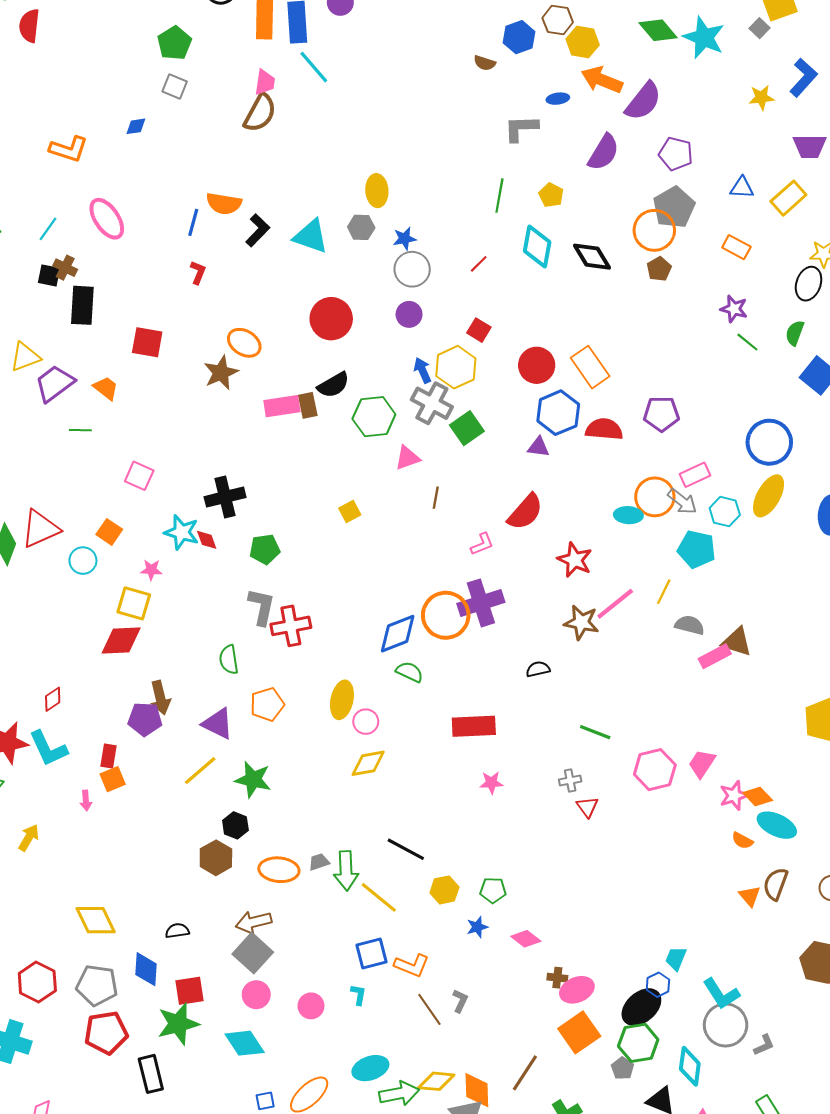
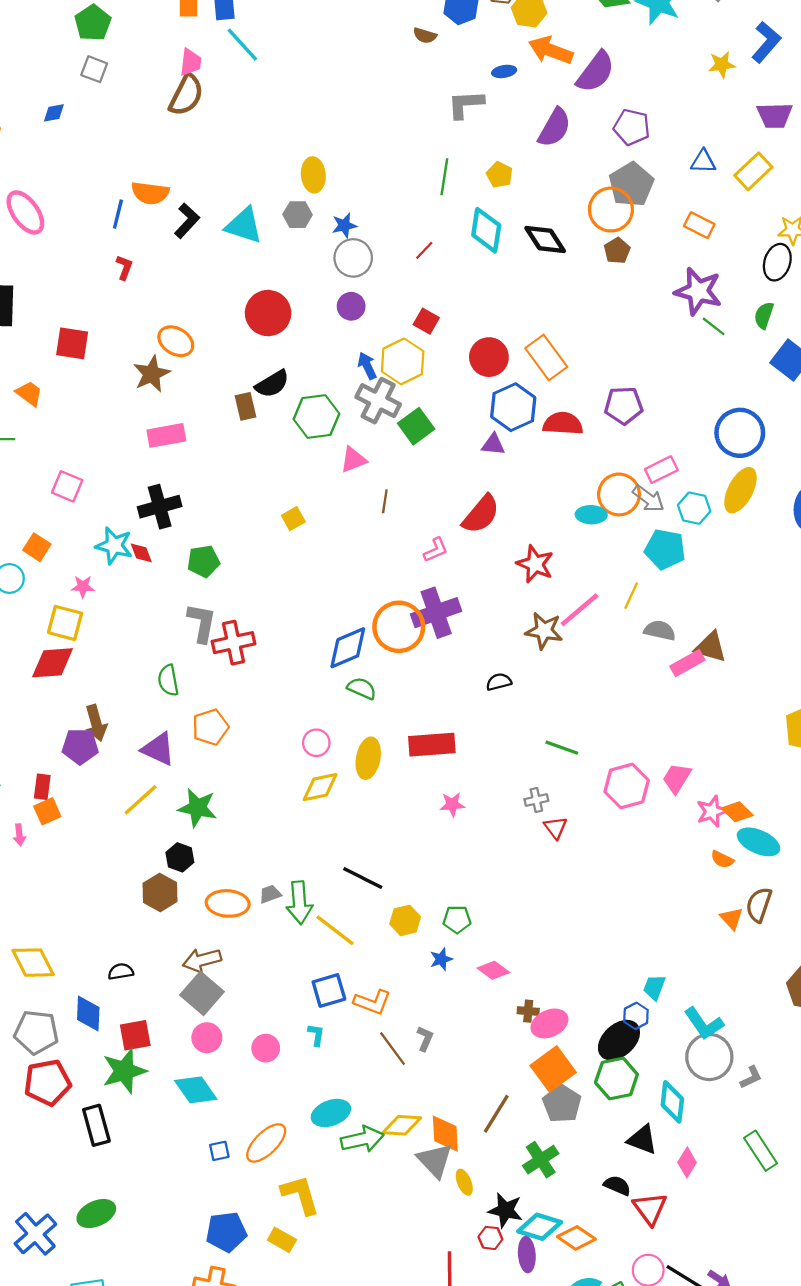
purple star: (734, 309) -> (698, 291), size x1.6
pink rectangle: (282, 406) -> (166, 435), moved
yellow ellipse: (342, 700) -> (368, 758), moved
gray pentagon: (622, 1068) -> (562, 1104), moved, size x1.6

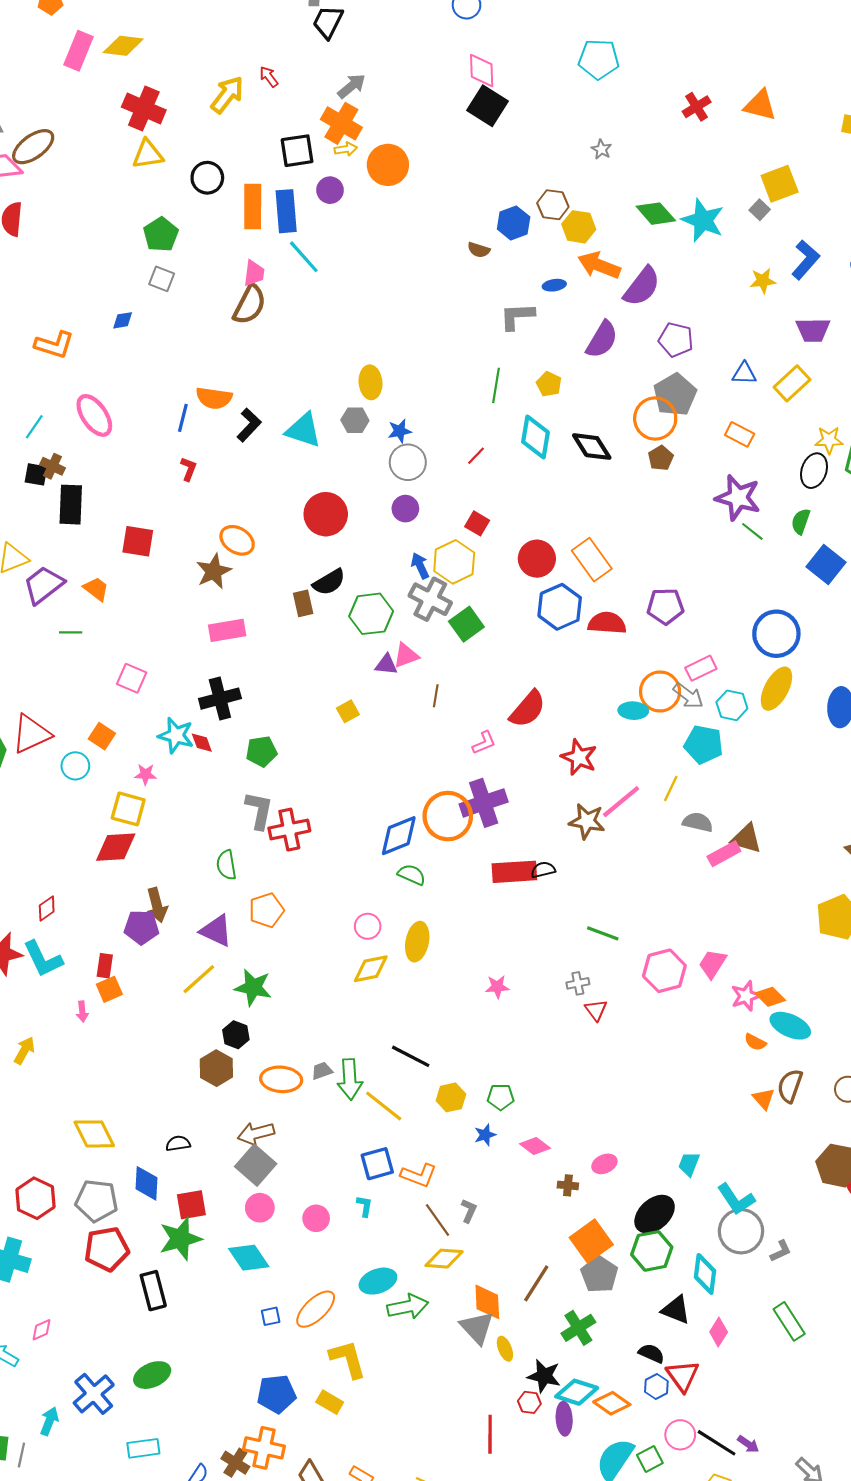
purple triangle: (493, 444) -> (386, 665), moved
red rectangle: (432, 745) -> (514, 872), moved
blue hexagon: (636, 1016) -> (656, 1387), moved
pink ellipse: (549, 1023) -> (604, 1164), moved, size x0.7
yellow diamond: (402, 1125) -> (444, 1259), moved

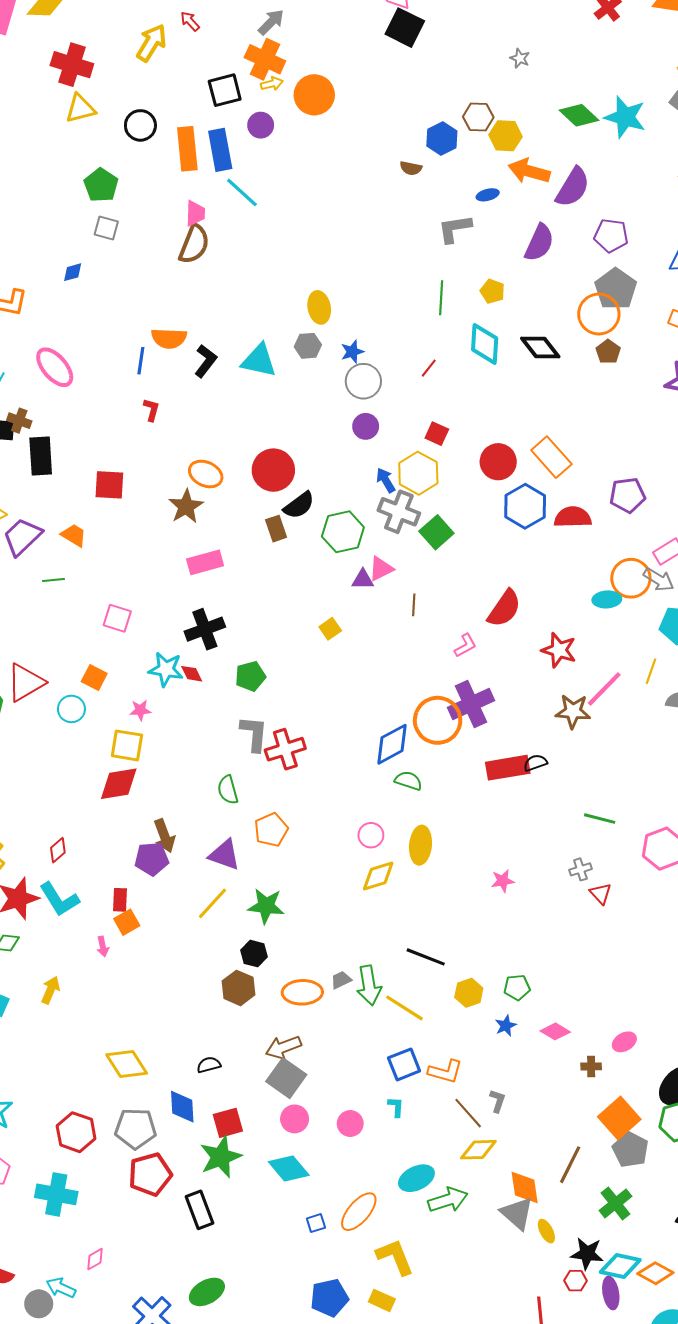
red circle: (326, 514) -> (273, 470), moved

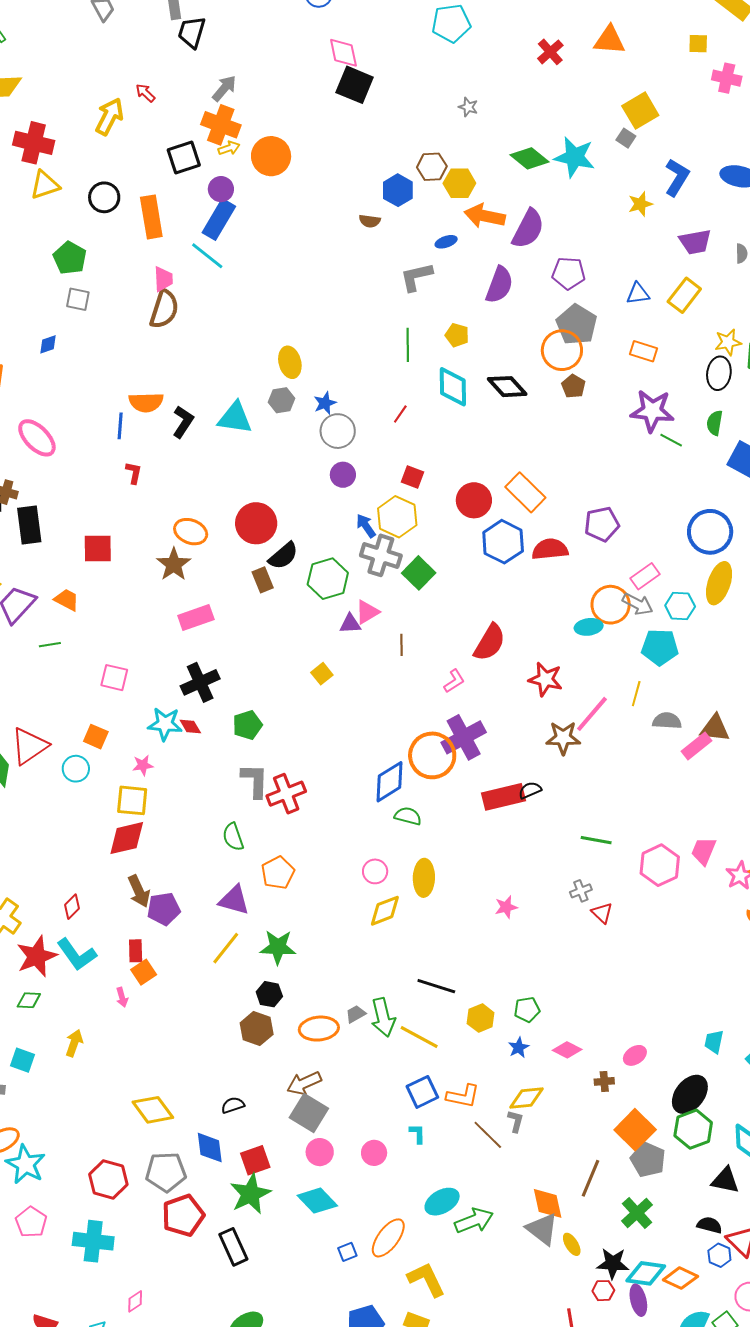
blue rectangle: (220, 150) -> (219, 219), moved, turned 45
brown arrow: (164, 836) -> (139, 891), moved
yellow diamond: (478, 1150) -> (526, 1098), moved

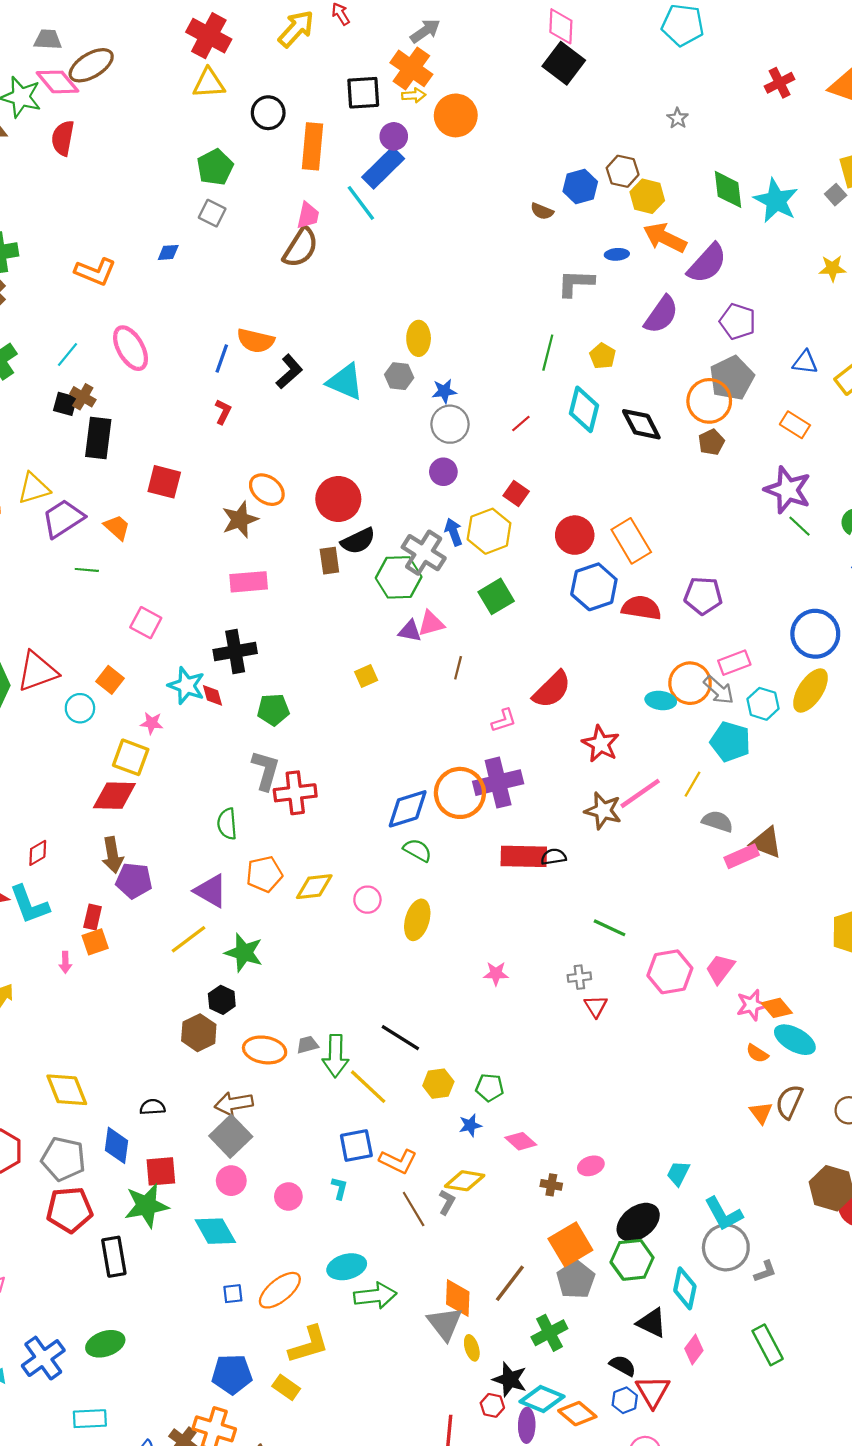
green diamond: (529, 158) -> (728, 189), turned 30
gray cross: (381, 555) -> (424, 553), moved
yellow diamond: (385, 911) -> (314, 887), moved
yellow L-shape: (426, 1279) -> (309, 1345), turned 84

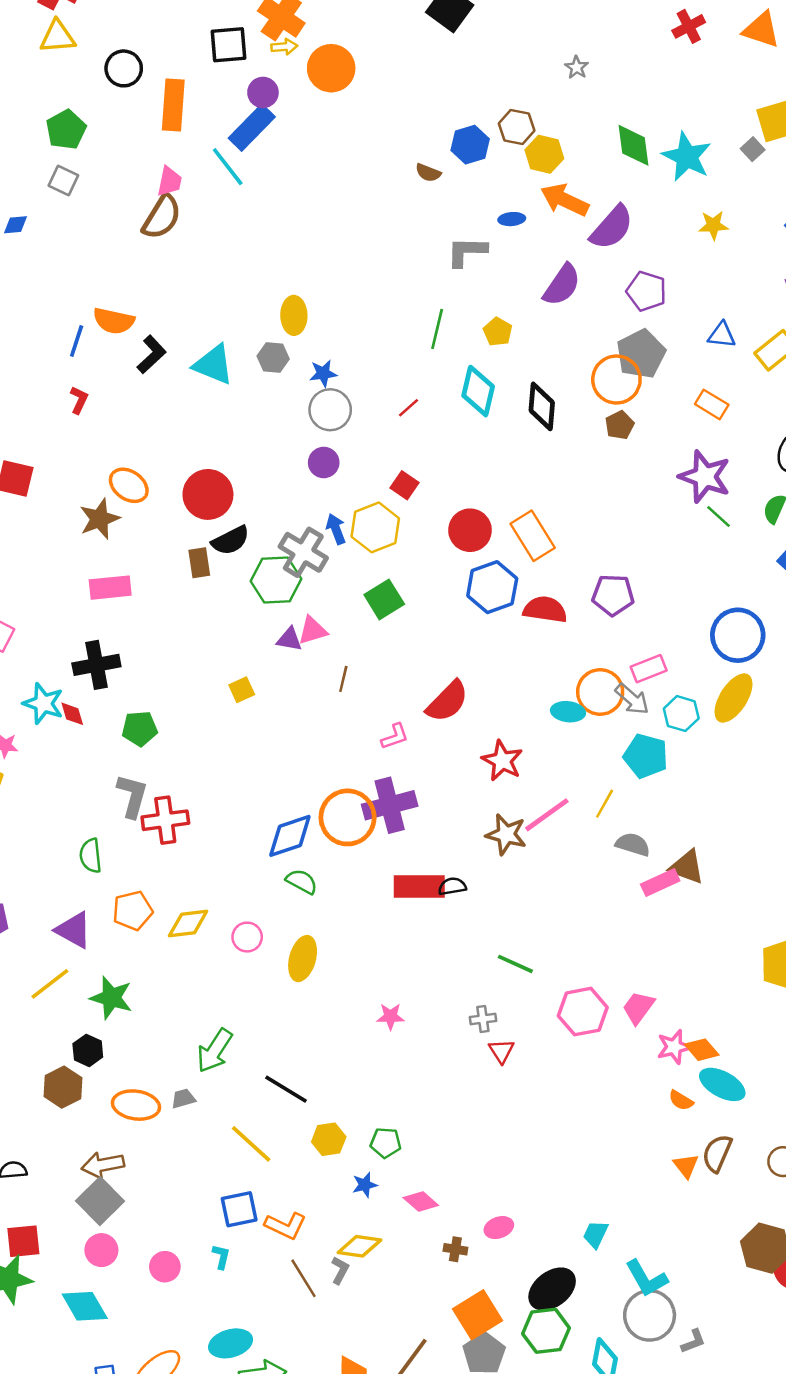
yellow star: (832, 268) -> (713, 225), moved
black diamond: (641, 424) -> (542, 406), turned 33
green arrow: (335, 1056) -> (215, 1051), moved, turned 33

